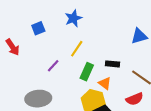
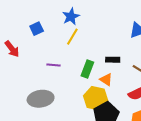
yellow line: (77, 49) -> (72, 37), moved
purple line: (53, 66) -> (54, 65), turned 56

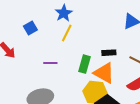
orange triangle: (106, 80) -> (104, 73), size x1.6

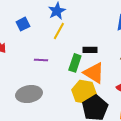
black rectangle: (109, 53) -> (90, 50), moved

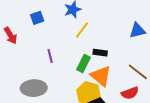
yellow line: (59, 31) -> (82, 30), moved
purple line: (41, 60) -> (50, 56), turned 64

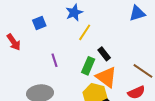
blue triangle: (137, 30) -> (137, 13), moved
black rectangle: (100, 53) -> (104, 54), turned 48

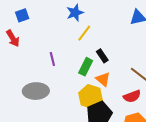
blue square: (39, 23) -> (22, 15), moved
orange triangle: (106, 77) -> (103, 79), size x0.7

